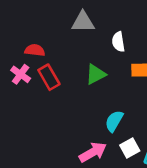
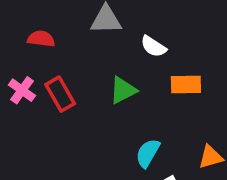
white semicircle: (118, 42) -> (153, 46), turned -48
red semicircle: (35, 50) -> (41, 39), moved

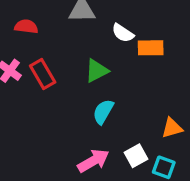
orange rectangle: (186, 85) -> (151, 48), moved
cyan semicircle: (148, 153) -> (103, 112), moved

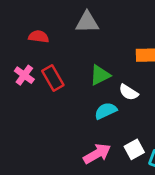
white semicircle: (123, 33) -> (129, 92), moved
cyan semicircle: (103, 112) -> (106, 111), turned 35

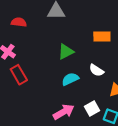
red rectangle: (53, 78) -> (19, 75), moved
white semicircle: (129, 92) -> (96, 70), moved

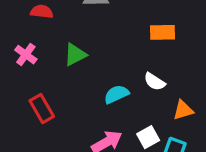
green triangle: (66, 52) -> (75, 55), moved
red rectangle: (19, 75) -> (42, 109), moved

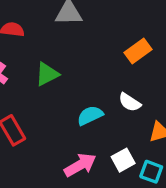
orange rectangle: (162, 32) -> (138, 51), turned -35

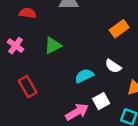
white square: (123, 160) -> (101, 101), moved

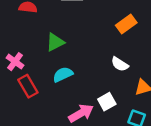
pink cross: (16, 46) -> (15, 62), moved
cyan semicircle: (84, 76) -> (63, 74), moved

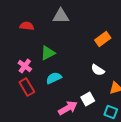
pink cross: (15, 62) -> (25, 66), moved

